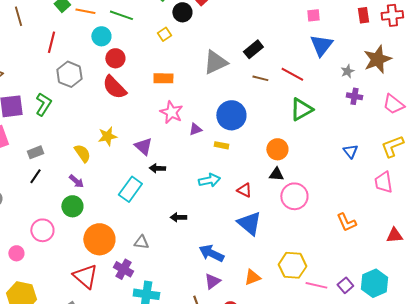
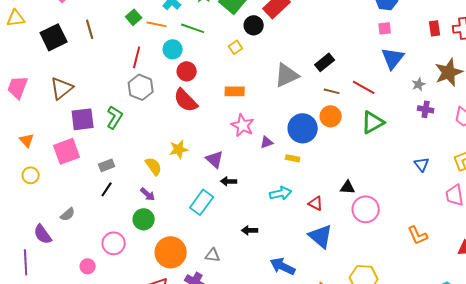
red line: (51, 42) -> (137, 57), moved
orange circle: (277, 149) -> (331, 116), moved

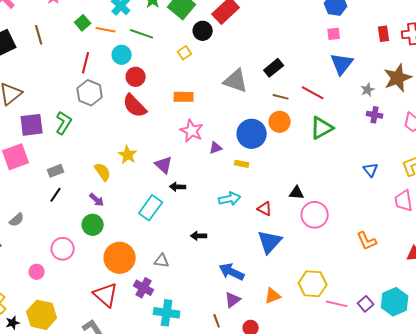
gray triangle: (287, 75) -> (236, 81), turned 44
yellow star: (179, 149) -> (128, 155), turned -30
blue triangle: (321, 236) -> (270, 242), turned 32

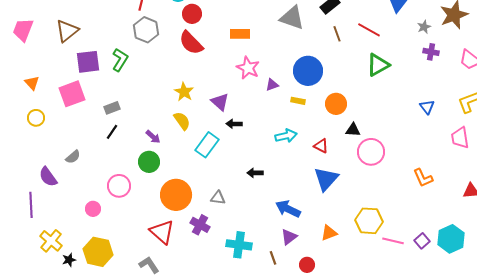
brown line: (281, 97) -> (337, 34), turned 56
orange circle: (280, 122) -> (336, 104), moved
yellow semicircle: (103, 172) -> (182, 121), moved
cyan cross: (167, 313) -> (239, 245), moved

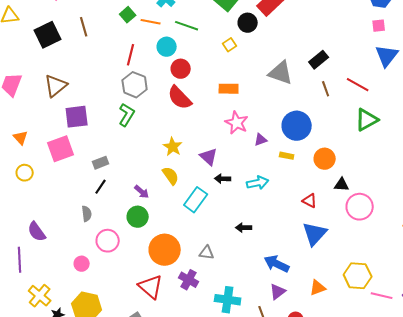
green L-shape: (120, 60) -> (127, 115), moved
cyan arrow: (286, 136) -> (258, 183), moved
gray semicircle: (73, 157) -> (87, 214), moved, turned -56

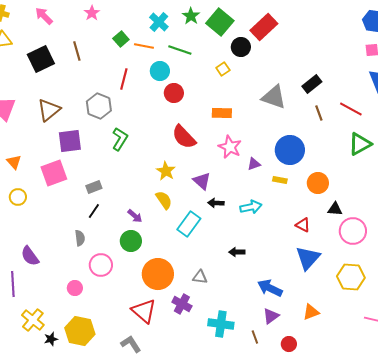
gray hexagon: (135, 85) -> (99, 106), moved
red semicircle: (180, 98) -> (184, 137), moved
yellow hexagon: (358, 276) -> (351, 277), moved

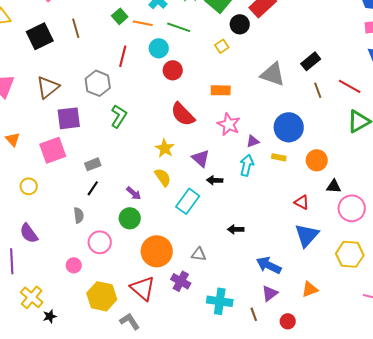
yellow circle: (18, 197) -> (29, 186), moved
cyan arrow: (251, 207) -> (247, 165), moved, turned -65
yellow hexagon: (80, 331) -> (102, 296), moved

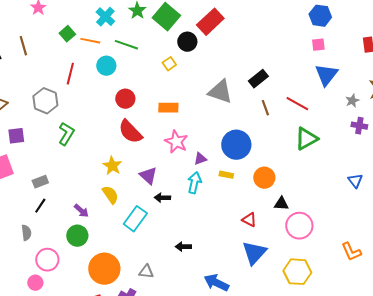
red circle: (173, 70) -> (125, 99), moved
purple square: (69, 118) -> (16, 136), size x0.7
pink circle: (74, 265) -> (35, 283), moved

